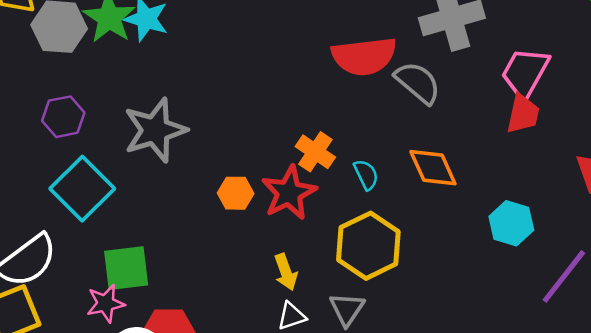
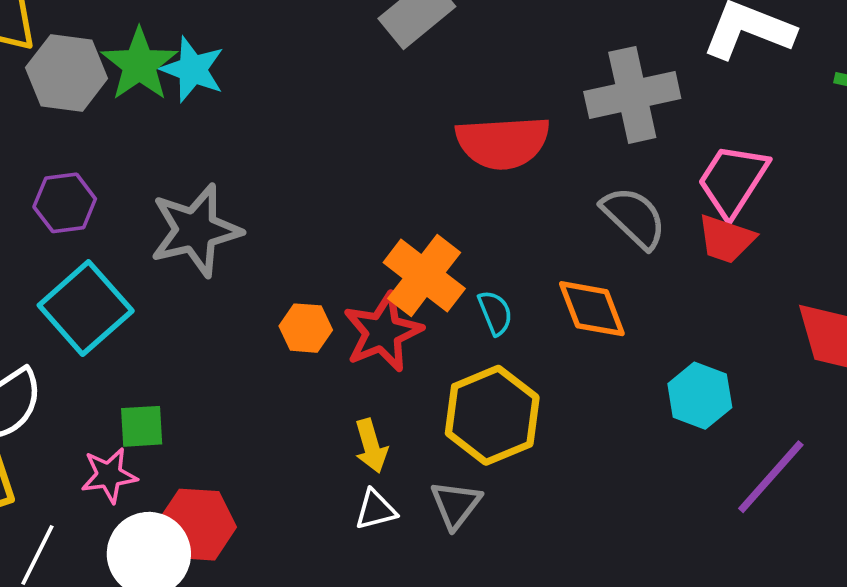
gray semicircle: (418, 83) -> (634, 217), moved
red trapezoid: (523, 114) -> (726, 239), turned 93
orange cross: (315, 152) -> (424, 276), size x1.4
green square: (126, 268) -> (142, 426), size x0.7

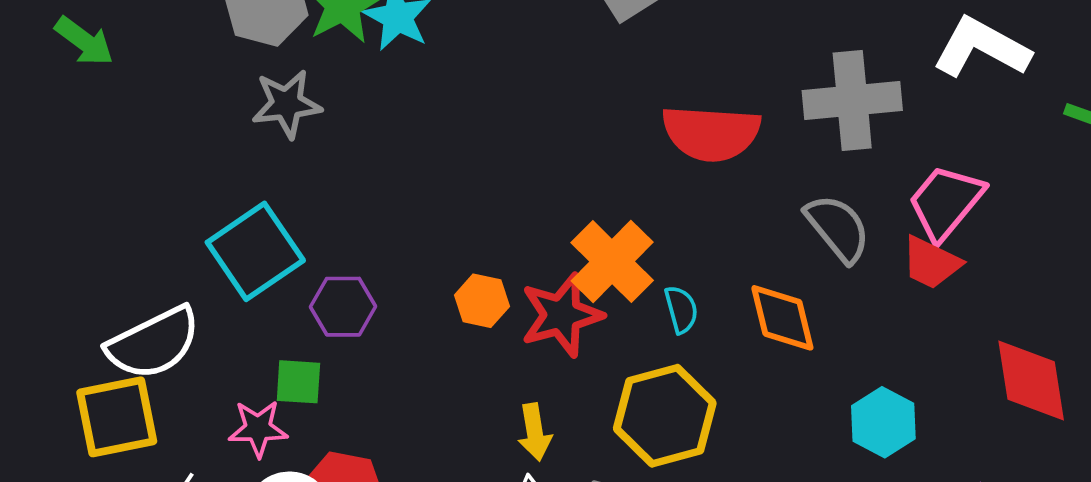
purple hexagon: (65, 203) -> (343, 307), moved
gray star: (196, 230) -> (287, 104), moved, size x0.7

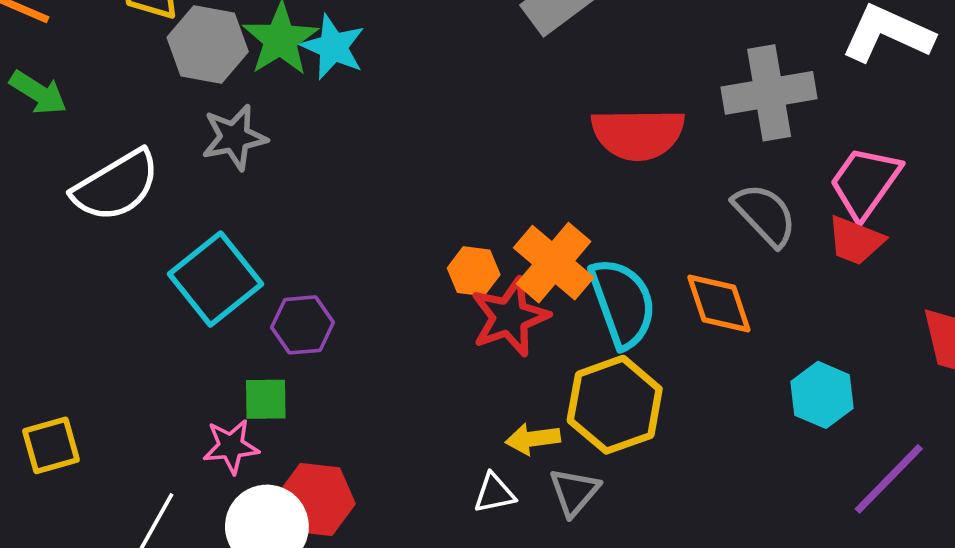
orange hexagon: (482, 301) -> (474, 271), moved
cyan semicircle: (681, 309) -> (623, 303), size x2.0
white semicircle: (154, 343) -> (116, 186), moved
yellow square: (117, 417) -> (51, 445), moved, size x0.7
yellow arrow: (535, 432) -> (533, 439), moved, turned 96

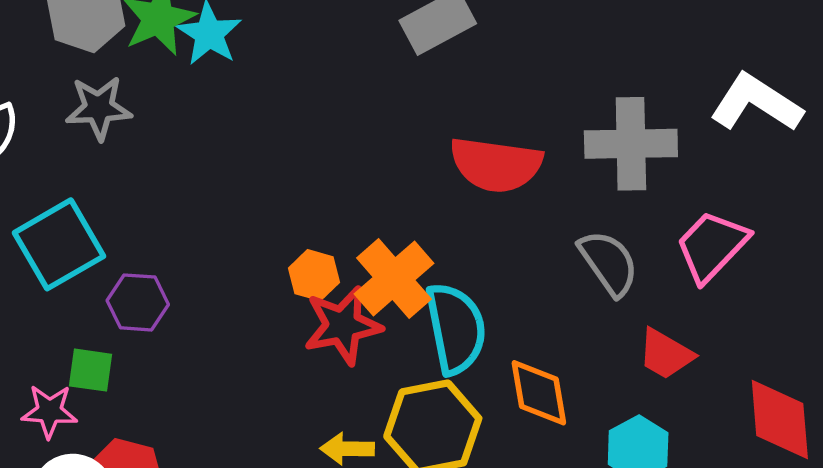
red trapezoid: (856, 241) -> (666, 354), moved
orange diamond: (719, 303) -> (539, 393), moved

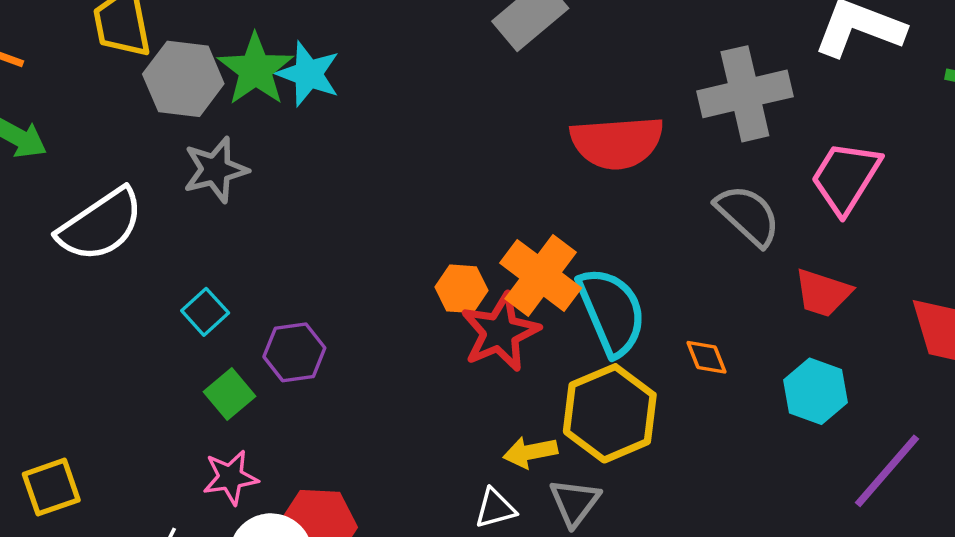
cyan square: (59, 244) -> (205, 312), size x0.5
green square: (91, 370) -> (229, 394), moved, turned -36
orange diamond: (539, 393) -> (707, 357), size x0.6

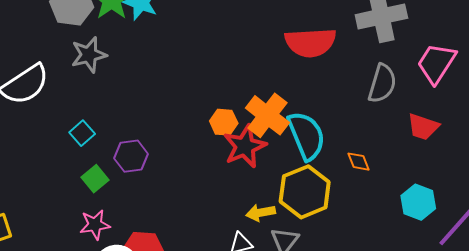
gray semicircle: (748, 215) -> (382, 83), turned 63
cyan hexagon: (815, 391) -> (418, 202), moved

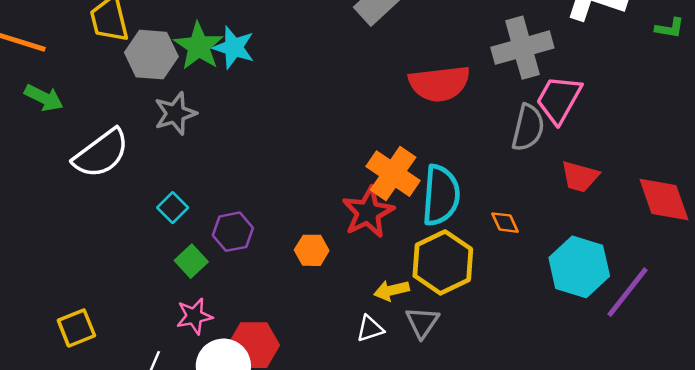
pink trapezoid: (436, 63) -> (559, 99), moved
orange hexagon: (224, 122) -> (312, 250), moved
cyan semicircle: (306, 136) -> (441, 195), turned 30
cyan hexagon: (418, 202) -> (579, 267), size x1.4

